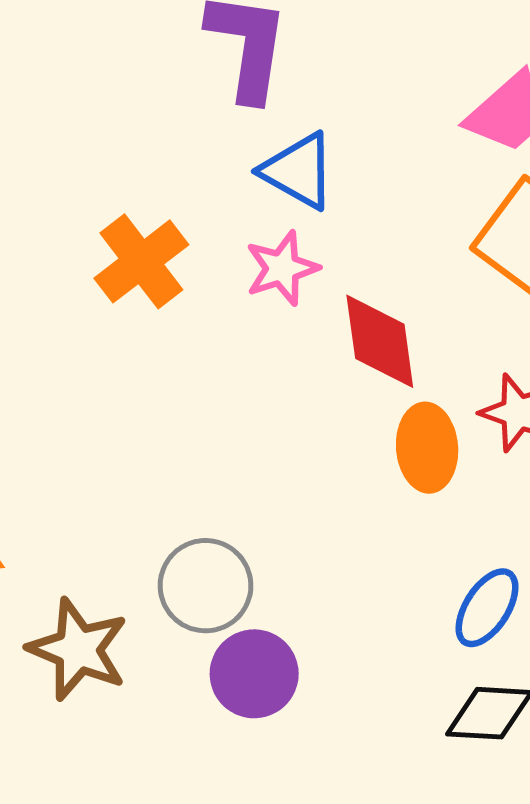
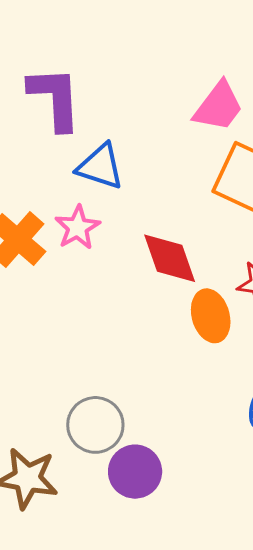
pink star: (282, 268) -> (77, 227), moved

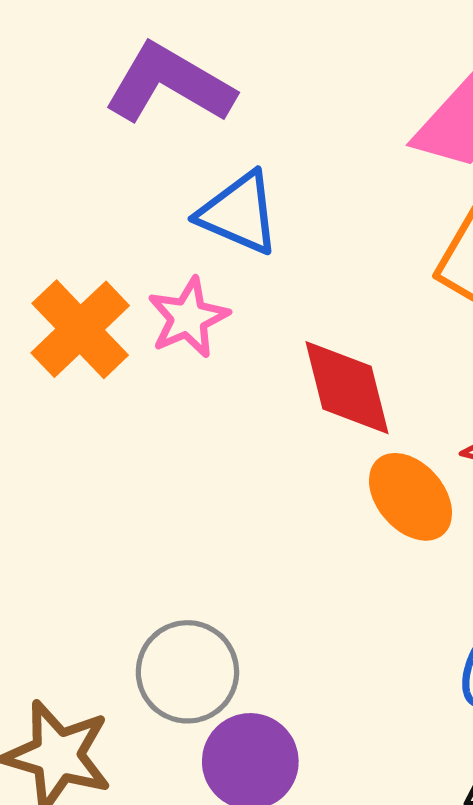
purple L-shape: (55, 98) -> (169, 84), turned -62
orange ellipse: (211, 316) -> (411, 497), turned -30

